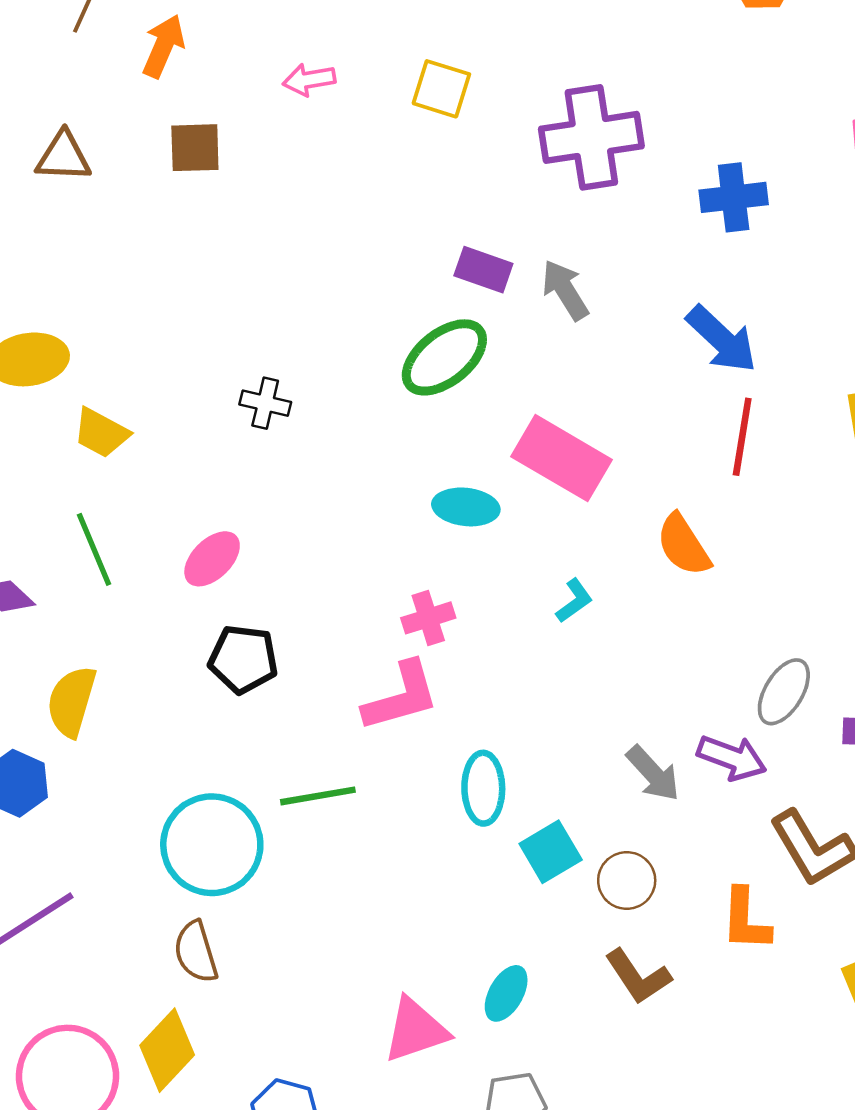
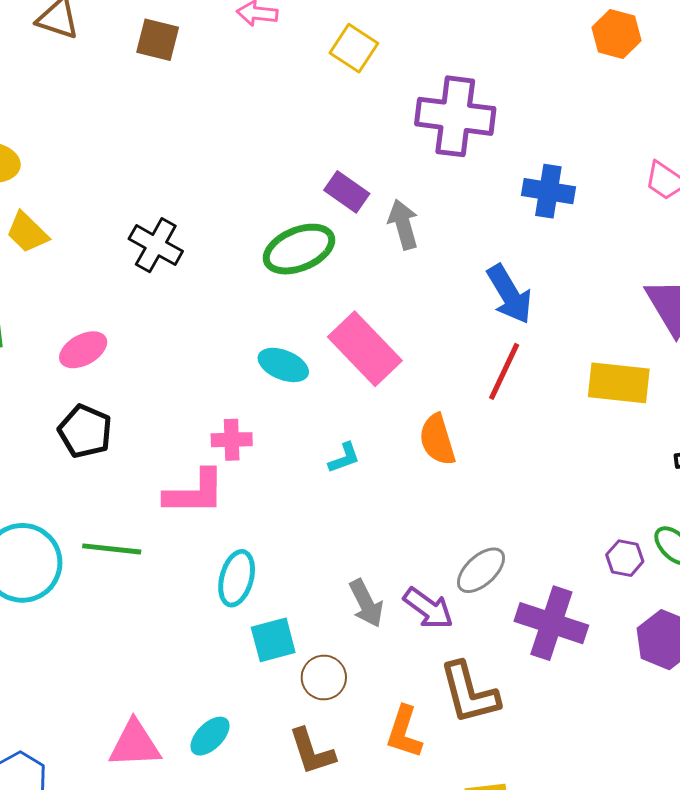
black cross: (265, 403) -> (156, 245), size x1.4

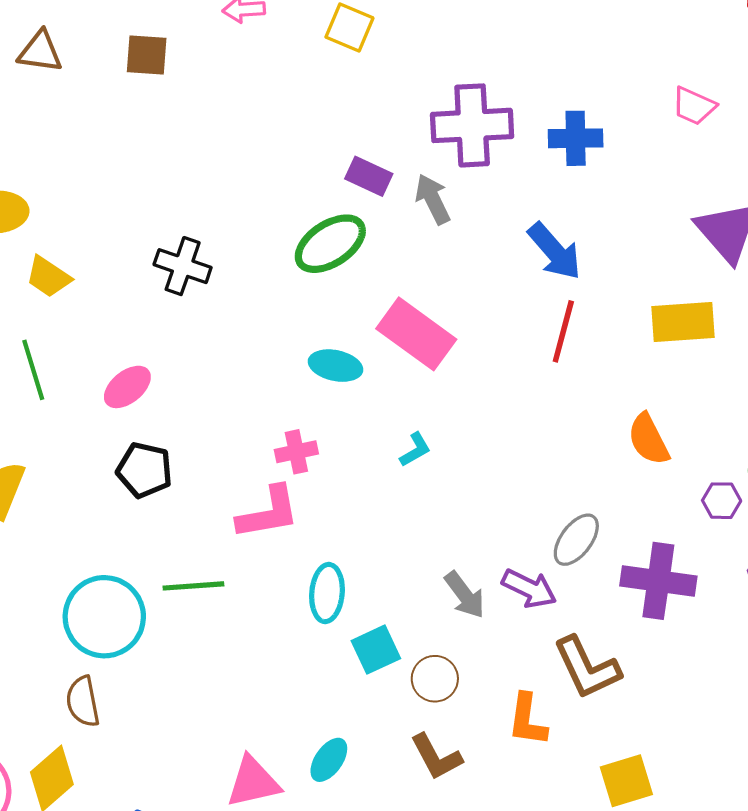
purple cross: (455, 116) -> (472, 125), moved
orange semicircle: (437, 440) -> (649, 439), moved

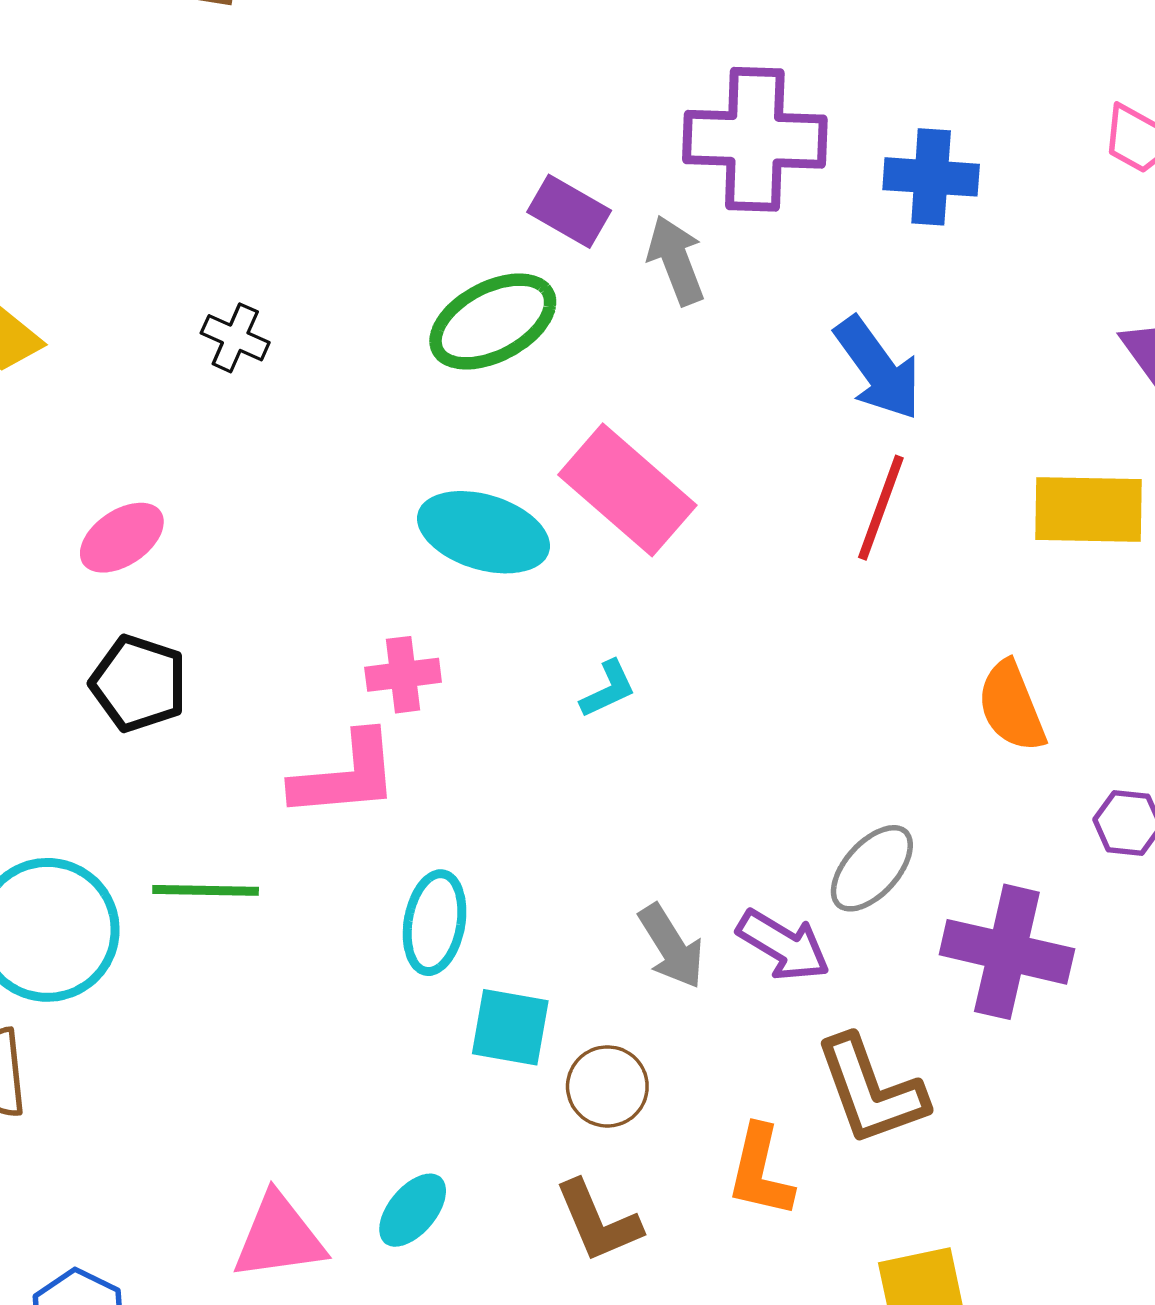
black cross: (183, 266) -> (235, 338), size x0.7
cyan ellipse: (336, 366) -> (483, 532), size x1.4
cyan square: (376, 650) -> (510, 1027), turned 30

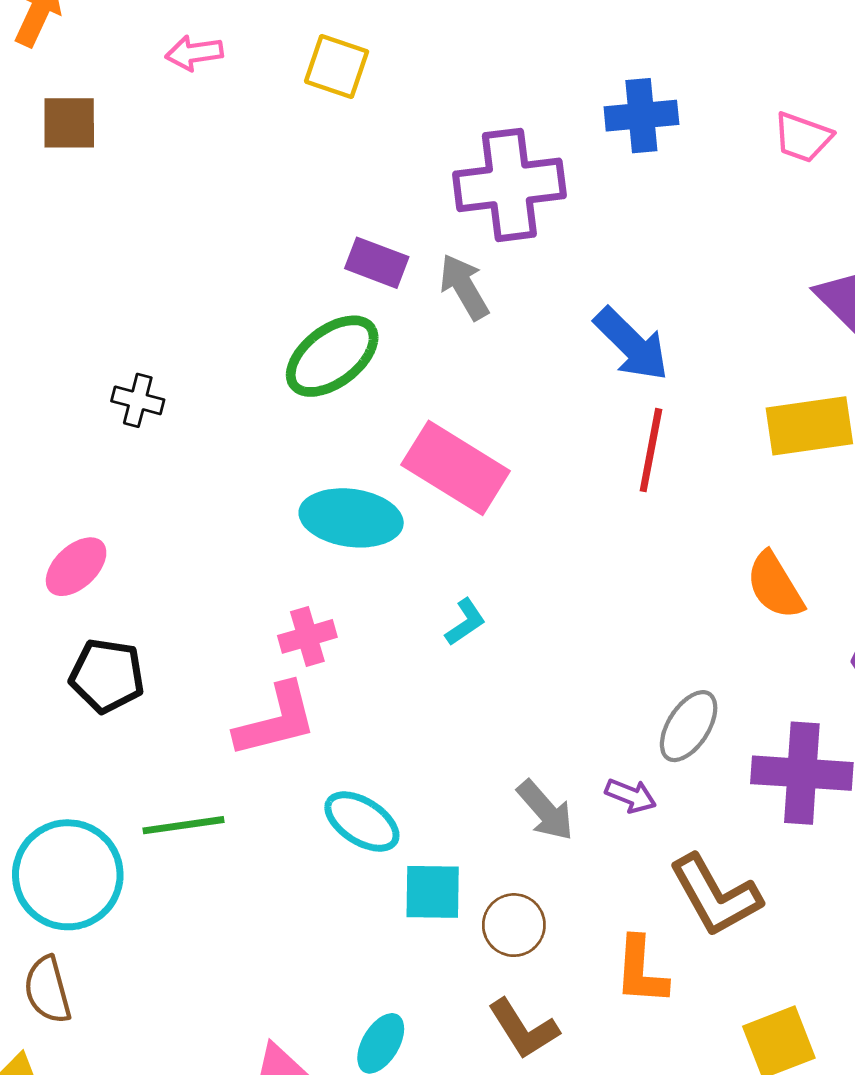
blue cross: (931, 177) -> (641, 116), moved
cyan ellipse: (435, 923) -> (362, 822), turned -58
purple arrow: (783, 945) -> (631, 796), size x0.7

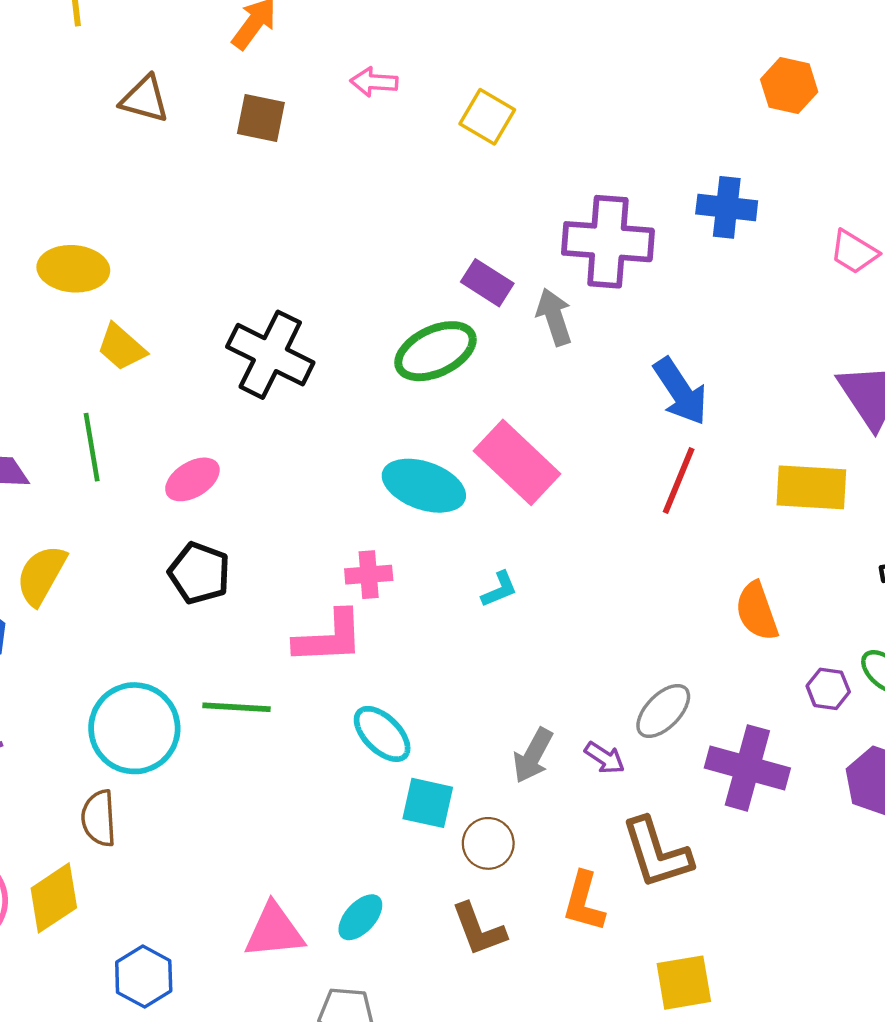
black cross: (138, 400) -> (270, 355), size x2.0
gray arrow: (545, 810) -> (533, 756), turned 58

